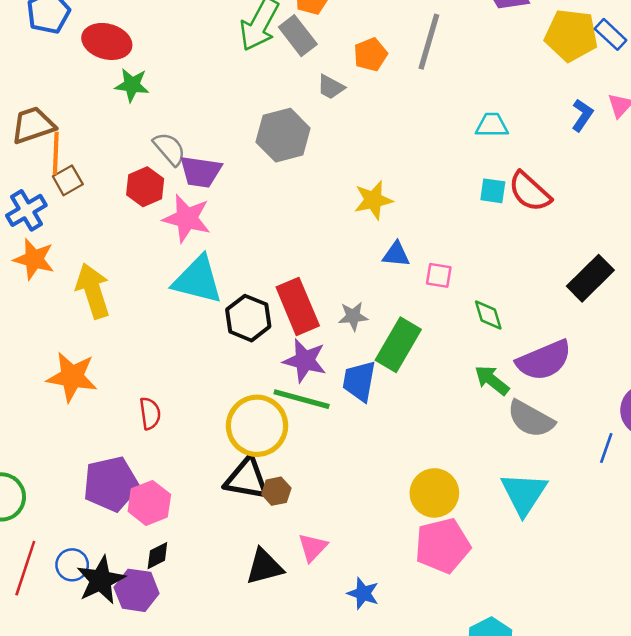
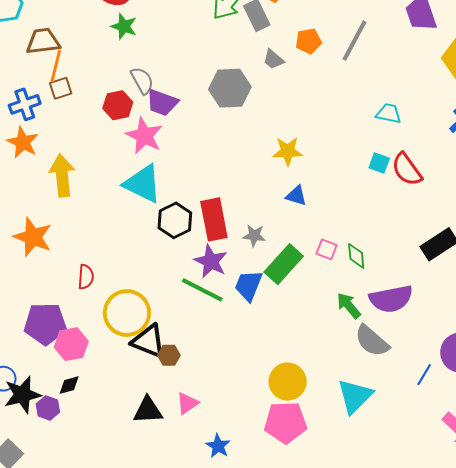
pink square: (439, 275) -> (327, 249), moved
yellow circle: (257, 426) -> (127, 313), moved
purple hexagon: (137, 590) -> (48, 408), size x0.7

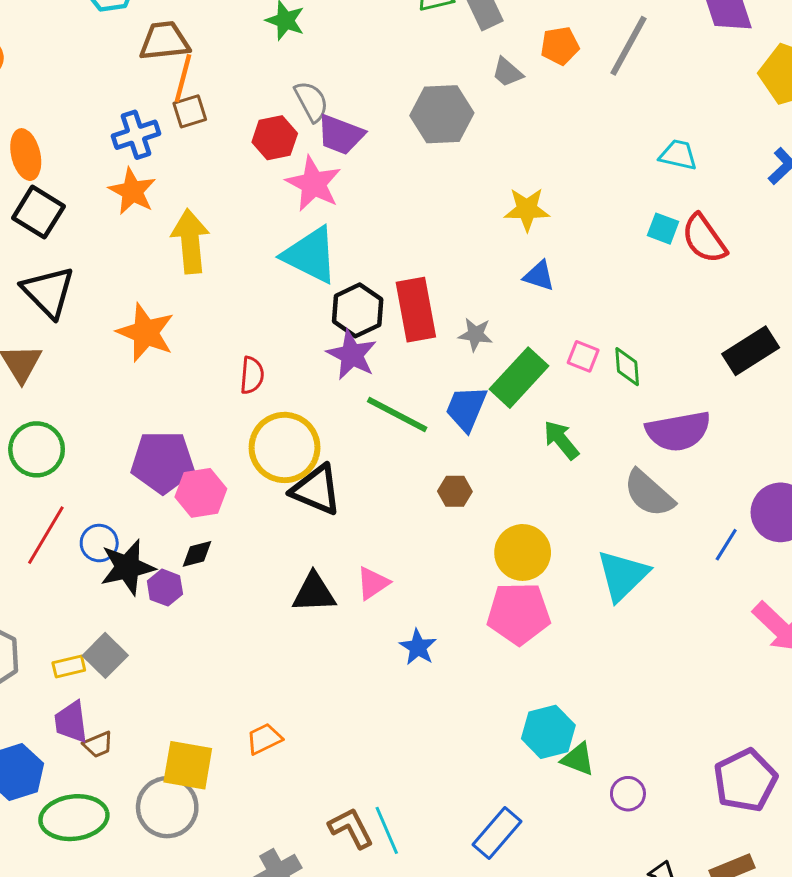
purple star: (211, 261) -> (352, 355), moved
red semicircle: (86, 277) -> (252, 375), moved
green arrow: (349, 306) -> (561, 440), moved
brown hexagon: (169, 355) -> (455, 491), moved

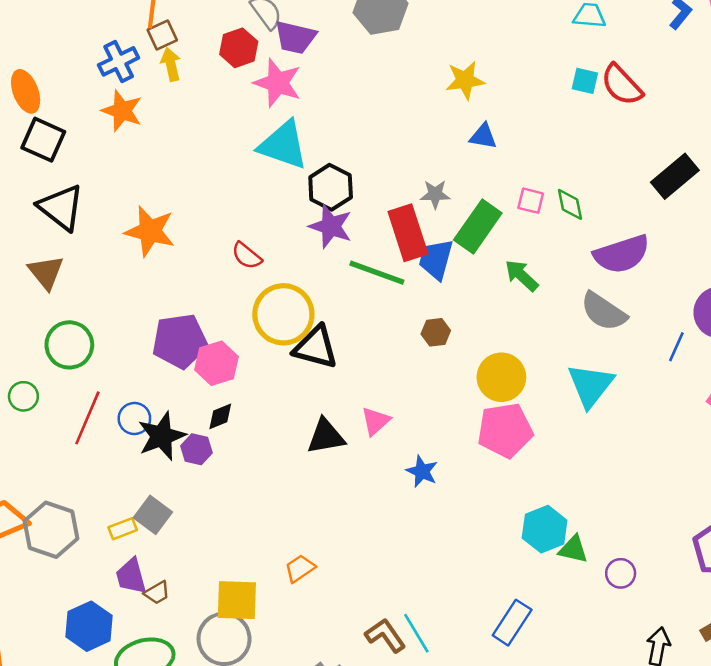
yellow arrow: (190, 241) -> (171, 64), moved, size x0.6
red rectangle: (416, 310) -> (408, 233), moved
red semicircle: (252, 375) -> (247, 256), turned 132

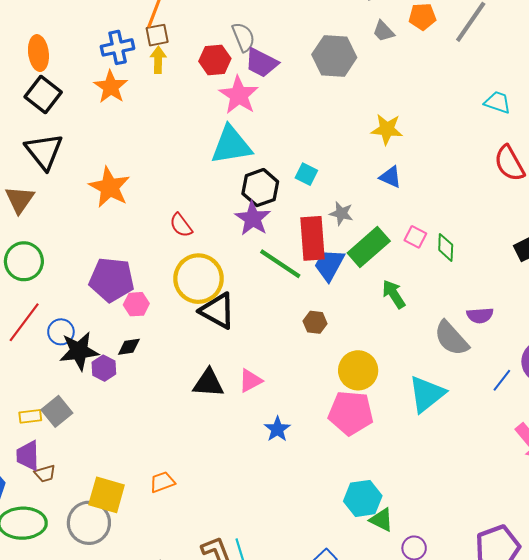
cyan square: (585, 81) -> (306, 174), moved
cyan triangle: (283, 145) -> (231, 145), turned -42
purple semicircle: (622, 254) -> (480, 315), moved, size x0.6
pink hexagon: (216, 363) -> (136, 304), size x0.7

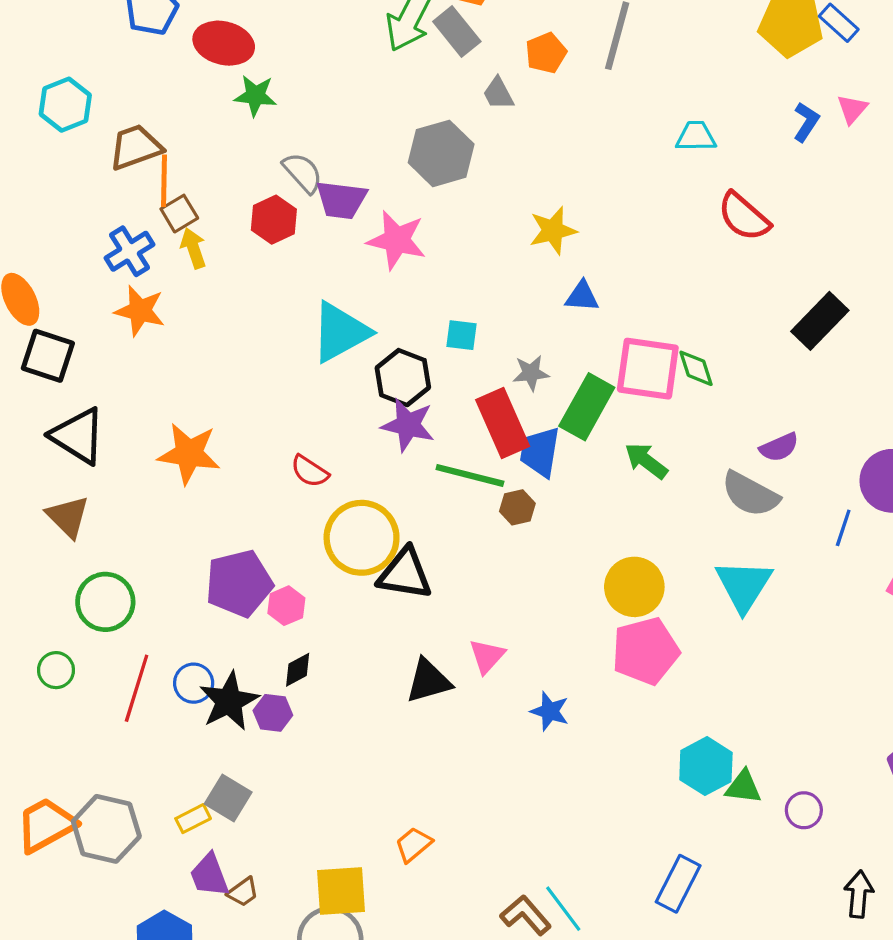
gray trapezoid: (383, 31) -> (498, 93), turned 35
pink star: (239, 95) -> (397, 240), moved
pink square: (415, 237) -> (648, 369), size x2.0
brown hexagon: (315, 322) -> (517, 507), moved

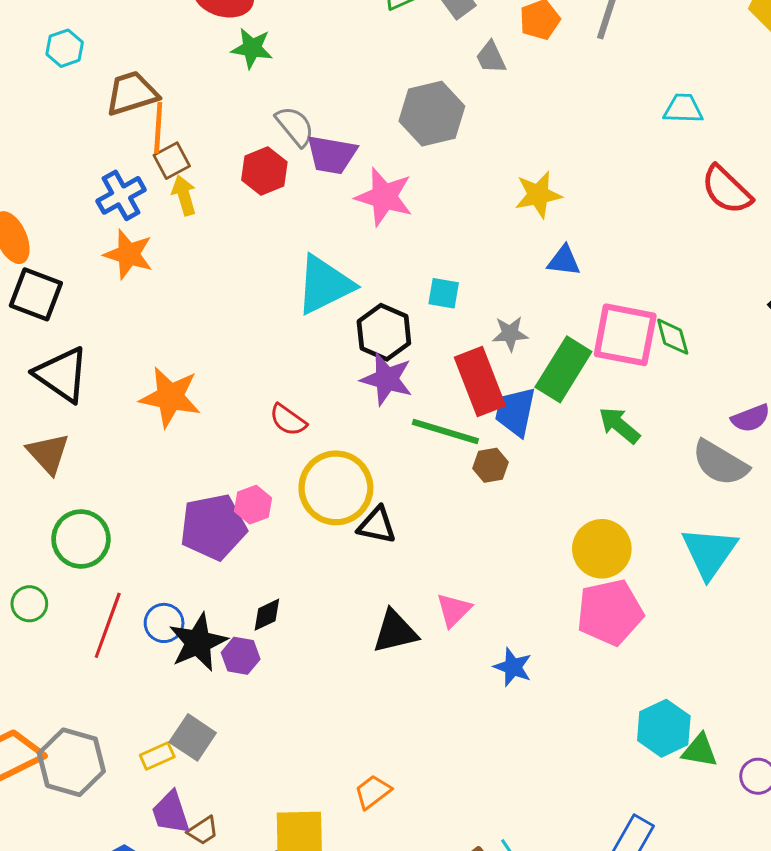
cyan hexagon: (65, 105) -> (65, 48), size x0.7
black triangle: (405, 574) -> (377, 525), size x0.7
pink hexagon: (286, 606) -> (253, 505), moved

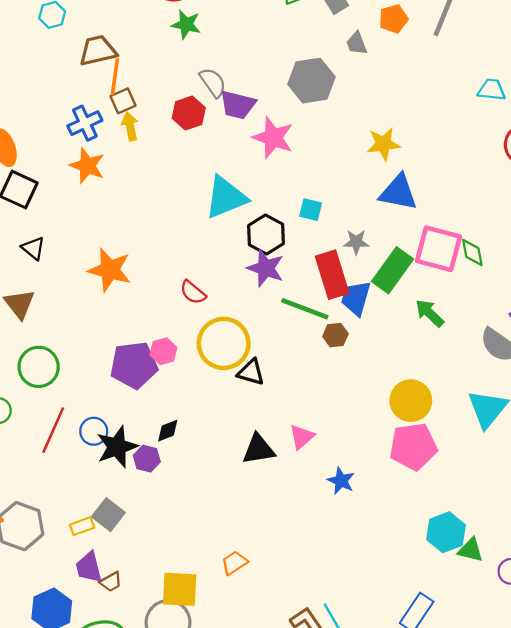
blue triangle: (564, 261) -> (398, 193), size x1.6
black triangle: (62, 375) -> (33, 248), size x0.6

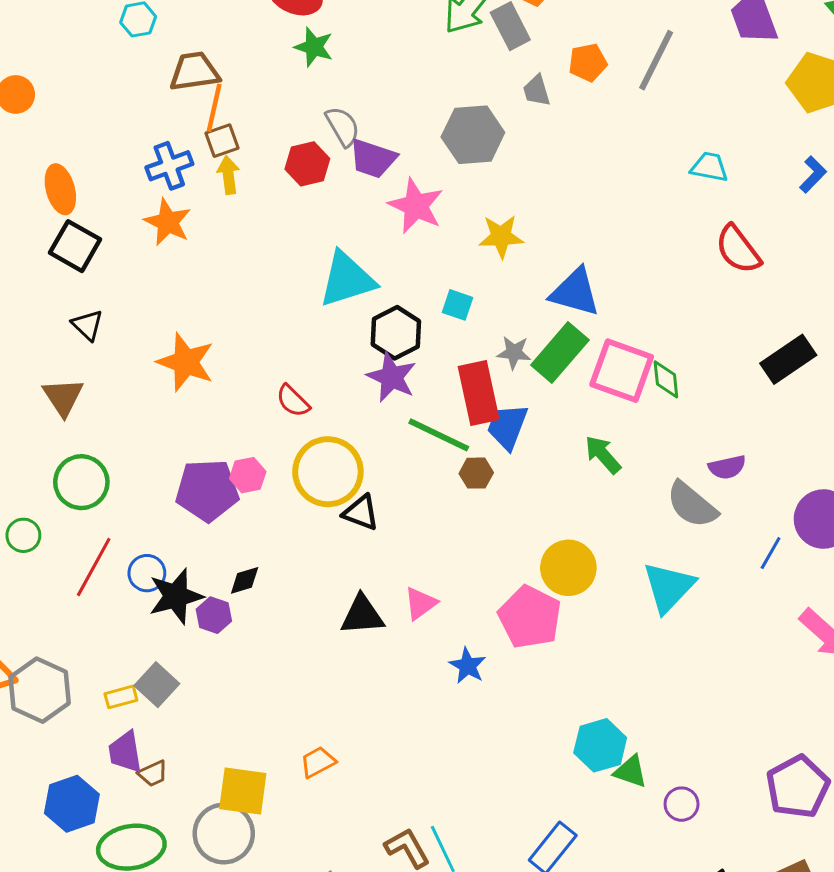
yellow star: (383, 144) -> (501, 236), moved
green rectangle: (393, 270) -> (560, 352), moved
pink pentagon: (413, 446) -> (530, 617), moved, turned 30

